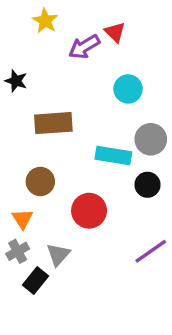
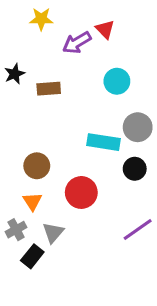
yellow star: (45, 21) -> (41, 19), turned -30
black star: (16, 81) -> (15, 74), turned 30
brown rectangle: (53, 123) -> (49, 89), moved, size x0.7
orange triangle: (23, 219) -> (32, 201), moved

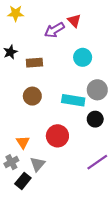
yellow star: (41, 19) -> (16, 13), moved
brown circle: (37, 166) -> (32, 96), moved

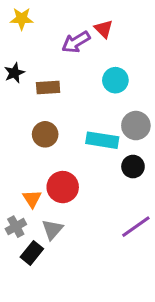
red circle: (57, 136) -> (63, 187), moved

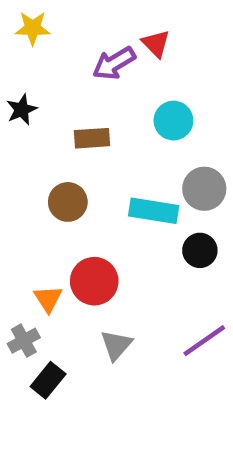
brown rectangle: (48, 87) -> (92, 138), moved
gray triangle: (52, 230) -> (116, 345), moved

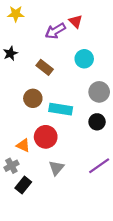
brown rectangle: (92, 138) -> (45, 67), turned 42
cyan rectangle: (154, 211) -> (61, 109), moved
orange triangle: (48, 299) -> (23, 145), turned -32

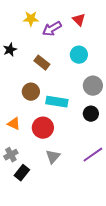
yellow star: (16, 14) -> (31, 19), moved
red triangle: (76, 21) -> (79, 20), moved
orange triangle: (23, 145) -> (14, 124), moved

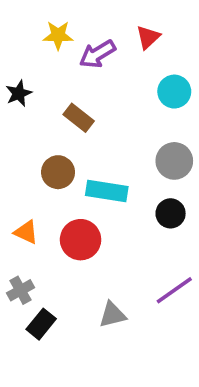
red triangle: (79, 20) -> (148, 37), turned 32
cyan circle: (79, 55) -> (174, 92), moved
gray triangle: (53, 157) -> (112, 315), moved, turned 35

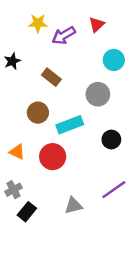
gray circle: (174, 161) -> (98, 94), moved
cyan rectangle: (107, 191) -> (70, 125), turned -30

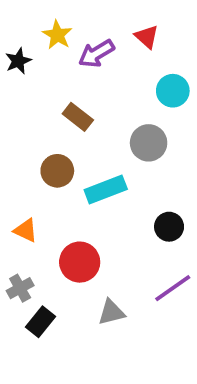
yellow star: (38, 23) -> (57, 35), turned 30
red triangle: (97, 24) -> (147, 37), turned -35
black star: (12, 61) -> (18, 61), moved
black circle: (111, 139) -> (169, 227), moved
red circle: (53, 157) -> (80, 262), moved

